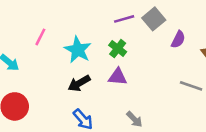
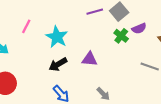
purple semicircle: (178, 39) -> (139, 28), turned 40
green cross: (118, 49) -> (121, 36), moved

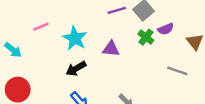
pink line: (26, 26) -> (41, 27), turned 40
purple triangle: (90, 59) -> (111, 49), moved

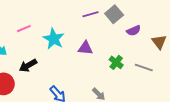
green cross: (146, 37) -> (116, 62), moved
black arrow: (76, 69) -> (28, 65), moved

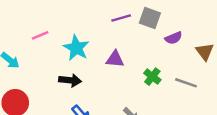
gray square: (114, 14) -> (150, 18), turned -30
black arrow: (28, 65) -> (70, 80), moved, turned -144

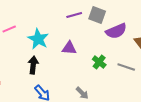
purple semicircle: (174, 38) -> (116, 31), size x1.5
black arrow: (70, 80) -> (33, 65), turned -90

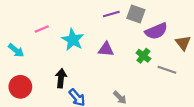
green cross: (99, 62) -> (143, 56), moved
black arrow: (33, 65) -> (61, 78), moved

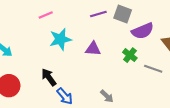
pink line: (42, 29) -> (46, 15), moved
cyan star: (73, 40) -> (60, 39), turned 30
black arrow: (61, 78) -> (49, 77), turned -42

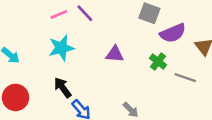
purple line: (98, 14) -> (85, 13), moved, turned 63
cyan star: (60, 39) -> (61, 48), moved

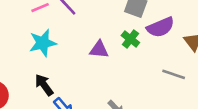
green cross: (158, 62) -> (130, 39), moved

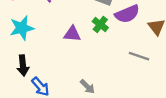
black arrow: (44, 85) -> (23, 66), turned -150

